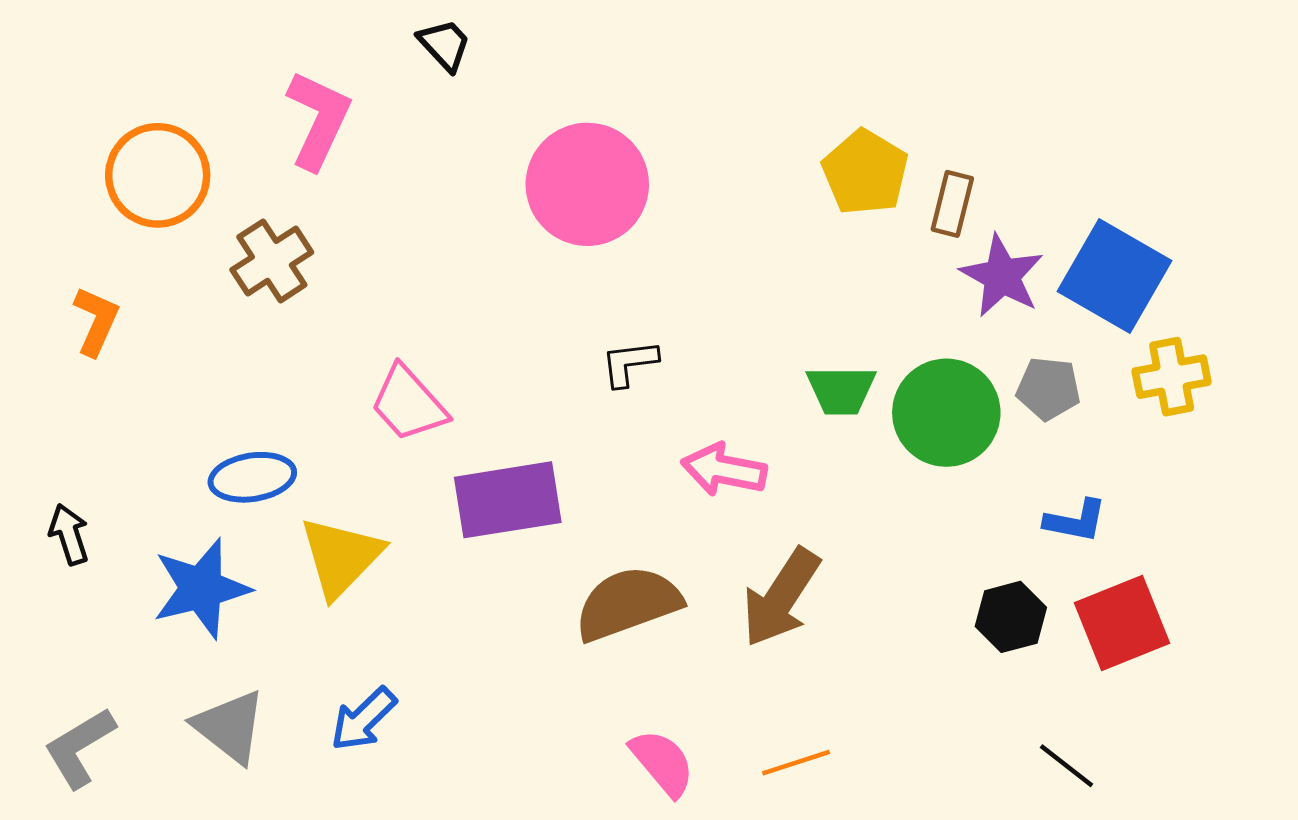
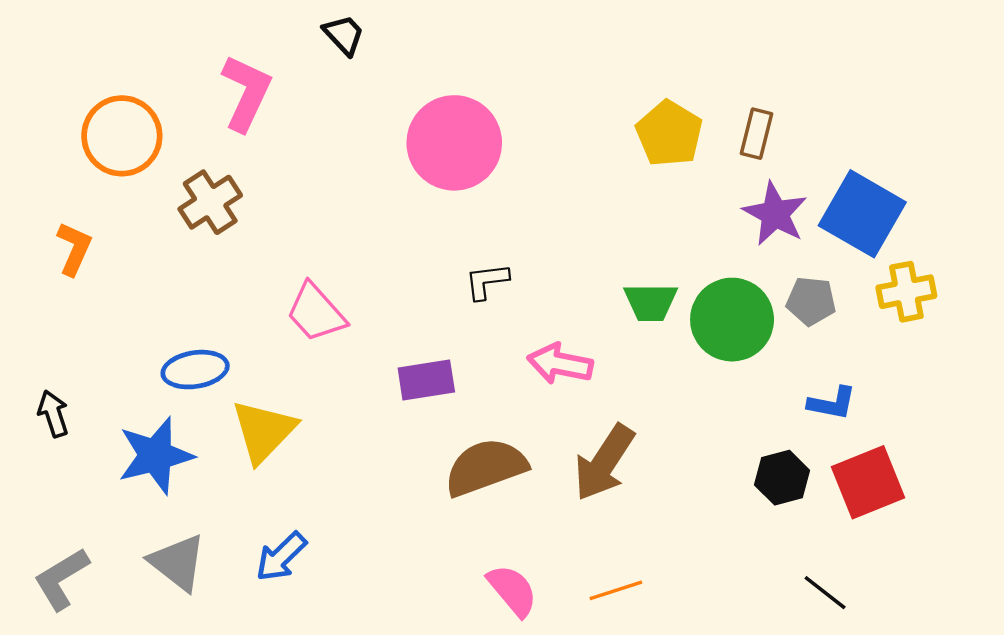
brown rectangle: (952, 204) -> (756, 134), moved
purple rectangle: (508, 500) -> (426, 380), moved, size x0.7

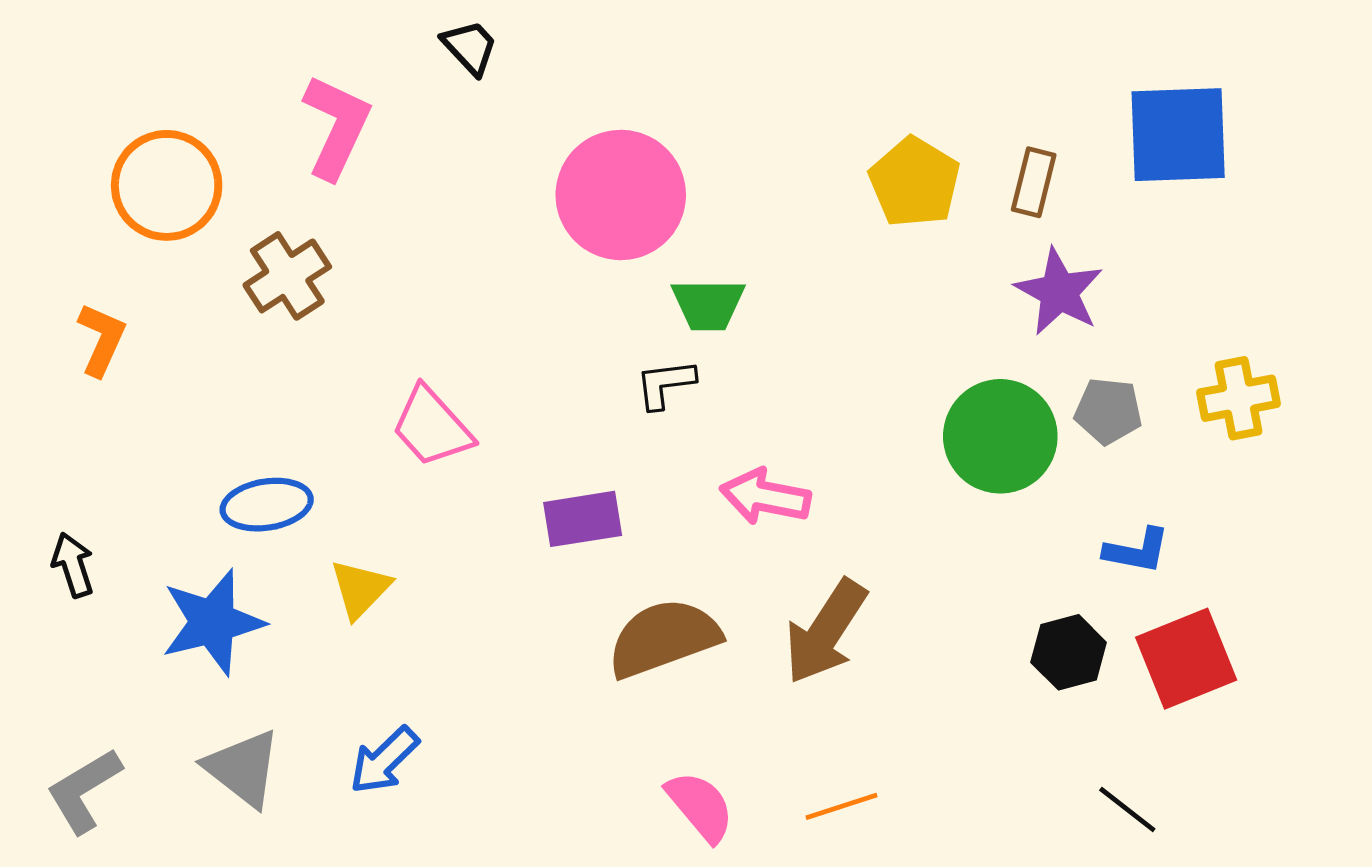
blue square: (862, 214) -> (1178, 135), moved, turned -32
green trapezoid: (651, 302) -> (708, 305), moved
yellow triangle: (264, 431) -> (360, 589), size x0.7

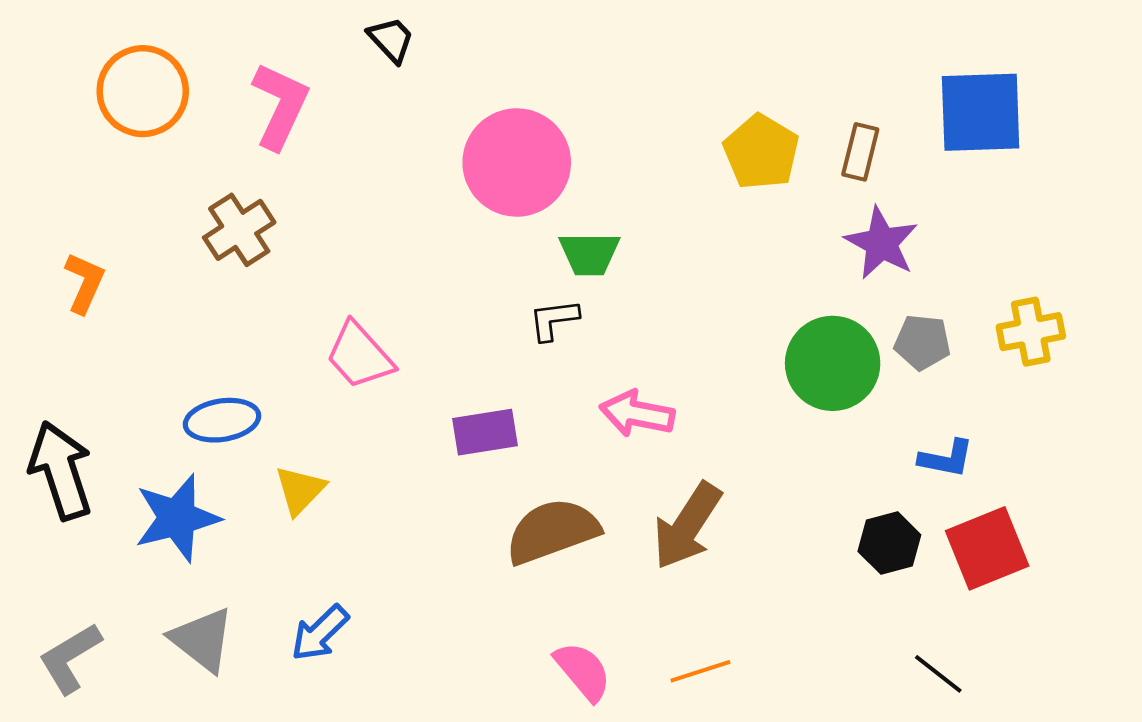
orange circle: (167, 185) -> (143, 91), moved
black arrow: (73, 565) -> (61, 470), size x1.8

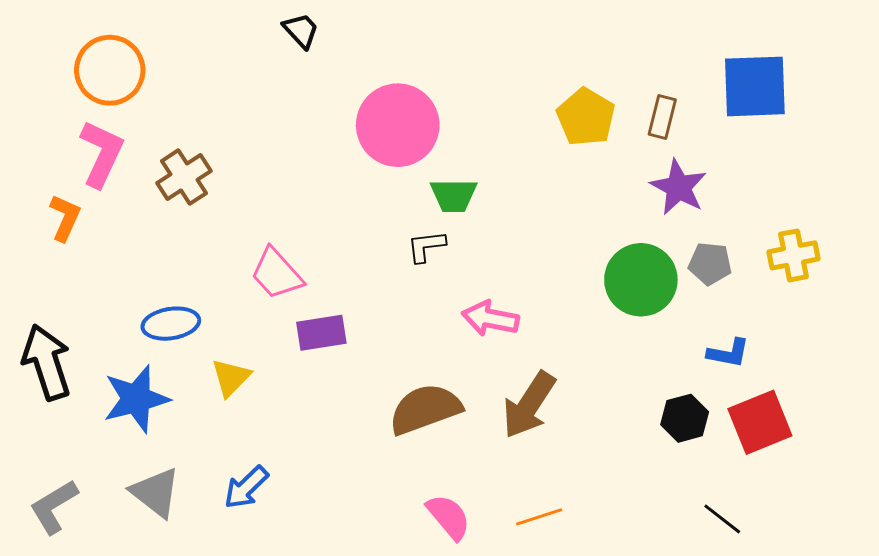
pink L-shape: (280, 106) -> (102, 154), moved
purple rectangle: (485, 432) -> (321, 333), moved

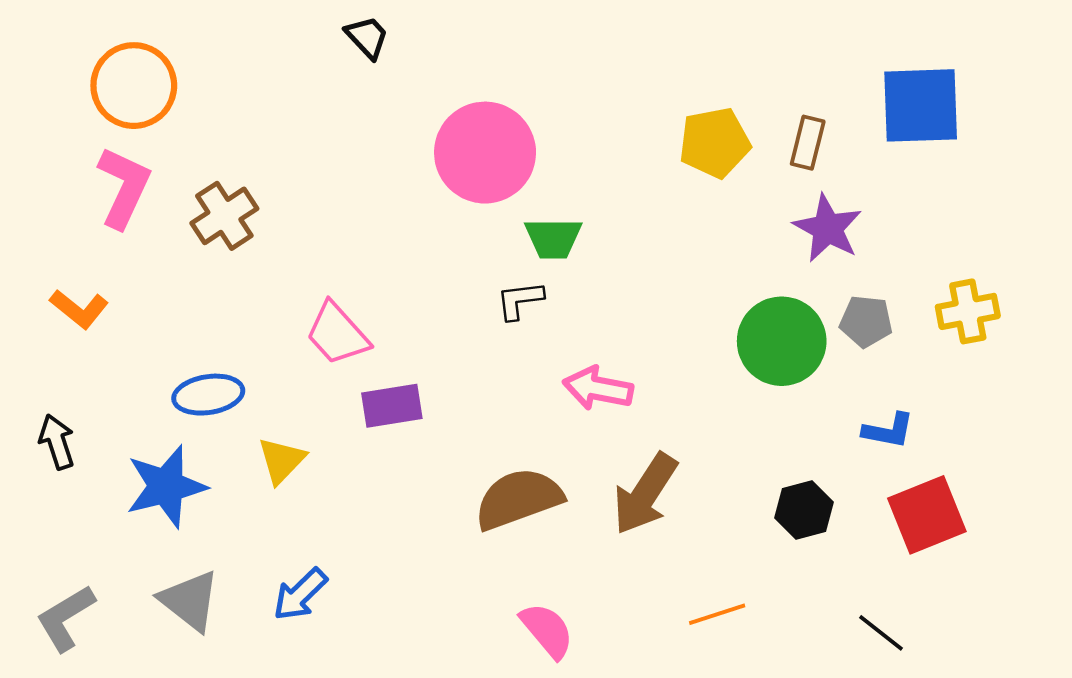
yellow pentagon: (586, 117) -> (715, 143), turned 30
orange L-shape: (65, 218) -> (79, 309), moved, turned 105
black arrow: (47, 362) -> (57, 442), size x0.6
black hexagon: (685, 418) -> (804, 510), moved
orange line: (539, 517) -> (717, 614), moved

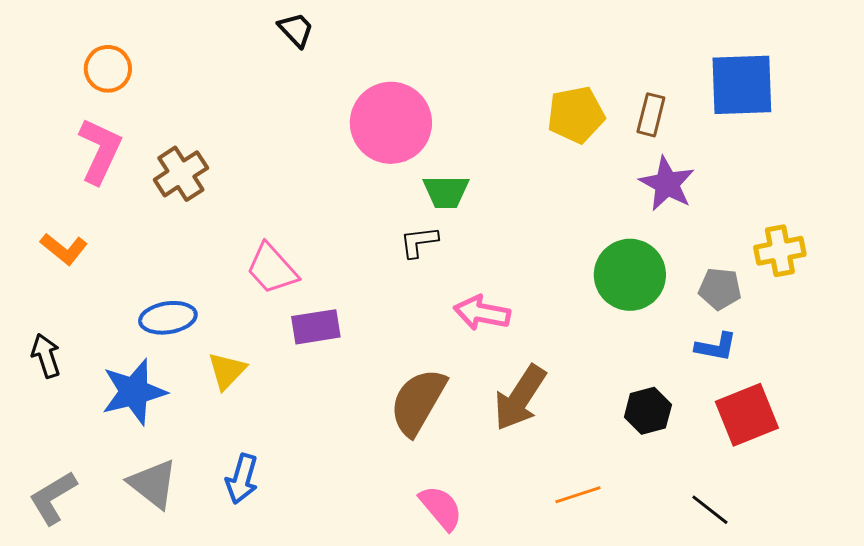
orange circle: (134, 86) -> (108, 69), size x0.7
gray pentagon: (866, 321) -> (720, 289), moved
brown semicircle: (519, 499) -> (418, 402), turned -40
blue arrow: (300, 594) -> (242, 479), turned -30

